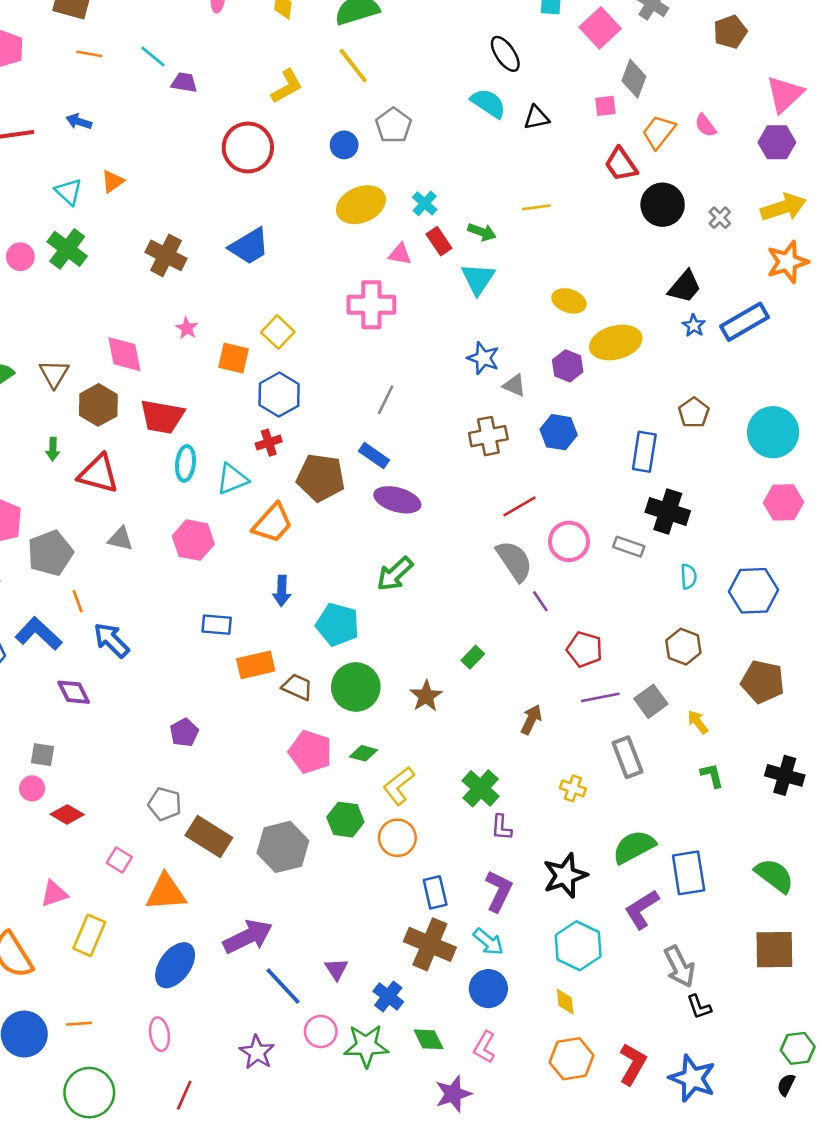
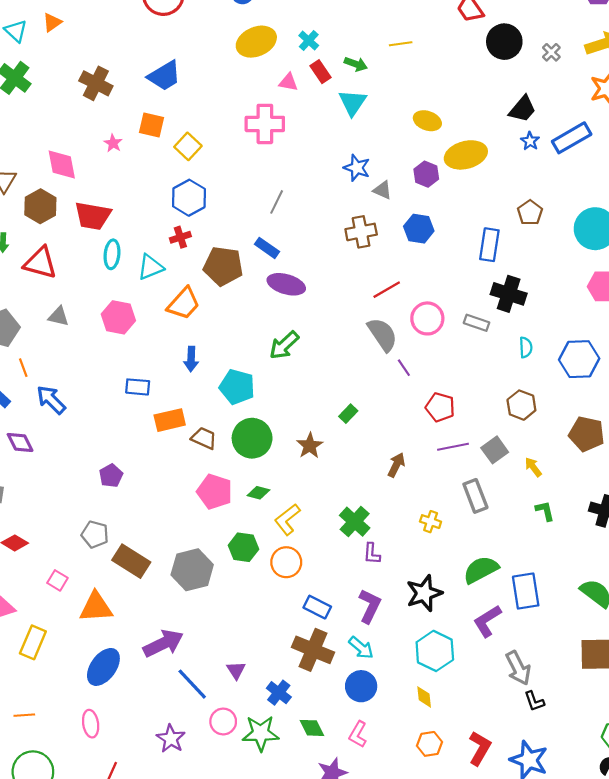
orange square: (234, 358) -> (152, 125), moved
blue rectangle: (435, 892) -> (317, 607), turned -50
orange hexagon: (572, 1059) -> (429, 744), size x0.7

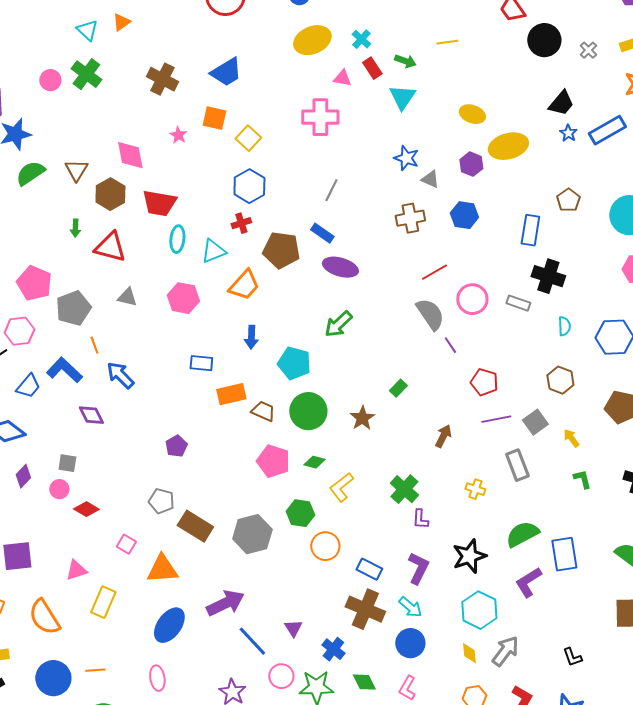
orange circle: (286, 562) -> (325, 546), moved
gray arrow: (518, 668) -> (505, 651), moved, turned -116

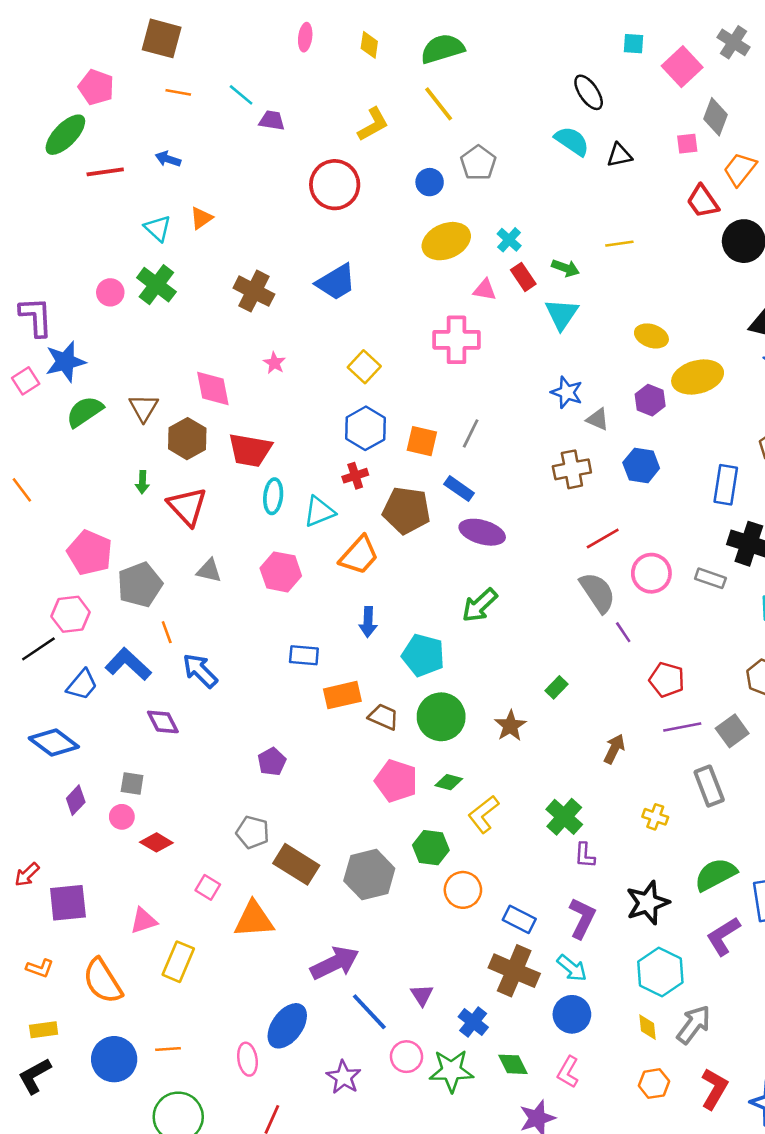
orange square: (214, 118) -> (422, 441), moved
red triangle: (110, 247) -> (187, 507), turned 32
blue ellipse: (169, 625) -> (287, 1026), moved

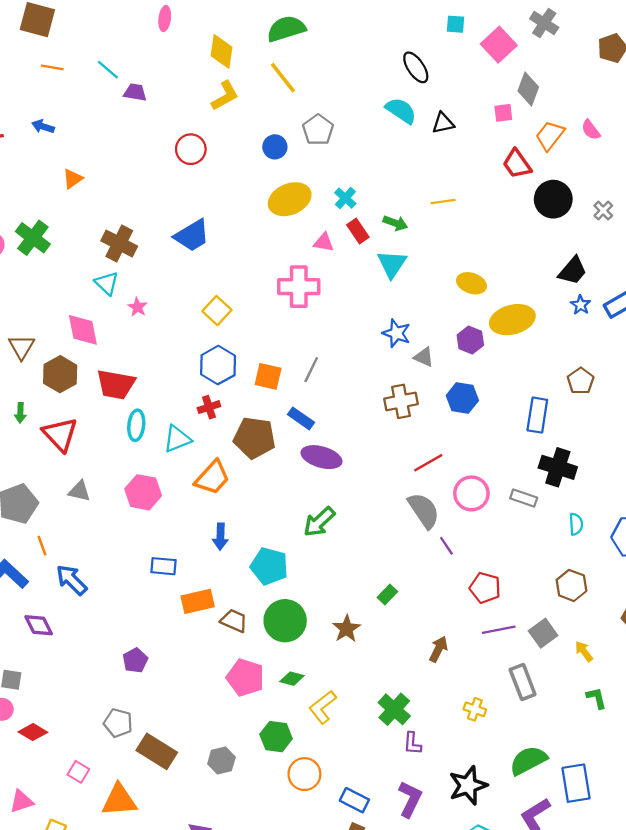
yellow diamond: (369, 45) -> (221, 51), moved, size x1.4
red circle: (335, 185) -> (191, 149), size x0.7
cyan triangle: (158, 228) -> (107, 283), moved
gray hexagon: (369, 875) -> (221, 760), size x0.6

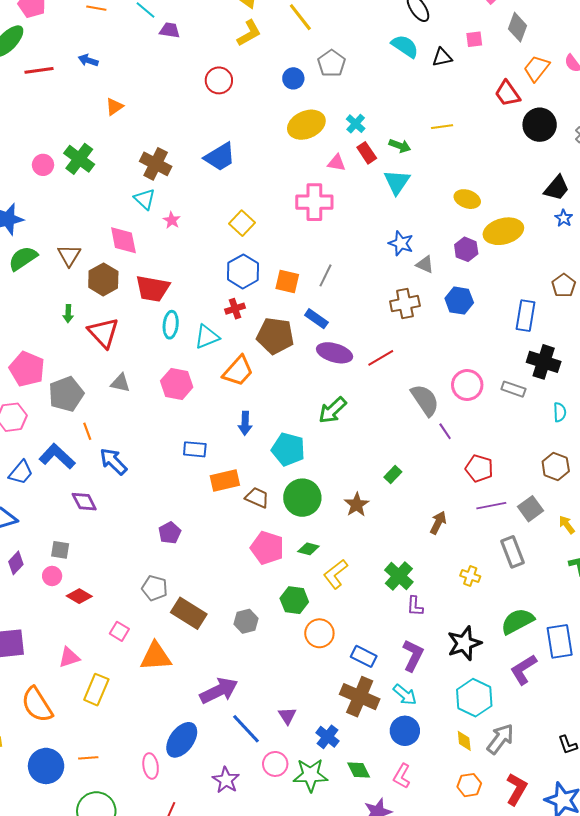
pink square: (503, 113) -> (474, 39), moved
red line: (428, 463) -> (381, 358), moved

